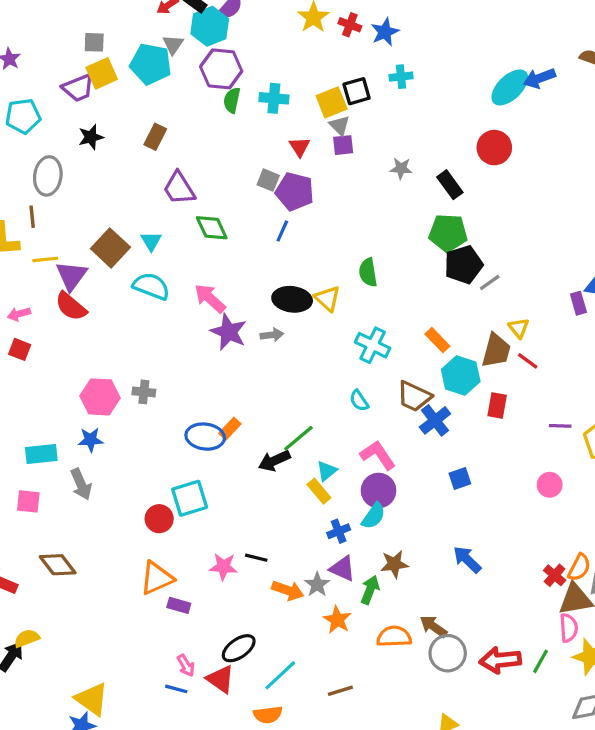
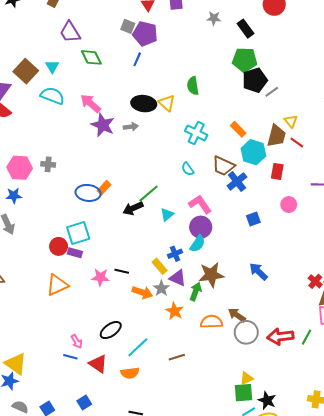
pink circle: (550, 485) -> (289, 205), moved
yellow rectangle: (319, 491) -> (160, 266), moved
brown star: (394, 564) -> (211, 275), size x1.4
purple rectangle: (179, 605) -> (75, 253), moved
red triangle: (220, 679) -> (98, 364), moved

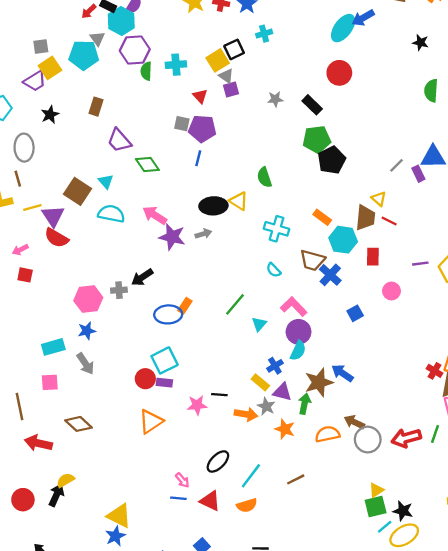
gray line: (272, 92) -> (396, 165), moved
black arrow: (133, 208) -> (142, 277), moved
blue arrow: (258, 271) -> (342, 373), moved

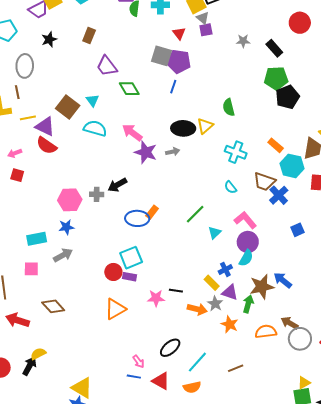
gray square: (182, 124) -> (162, 56), size x1.5
yellow triangle: (239, 201) -> (205, 126), turned 42
purple triangle: (53, 216) -> (45, 127), turned -35
gray arrow: (85, 364) -> (63, 255), turned -90

